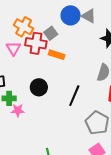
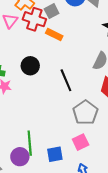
black line: (74, 96) -> (66, 80), turned -55

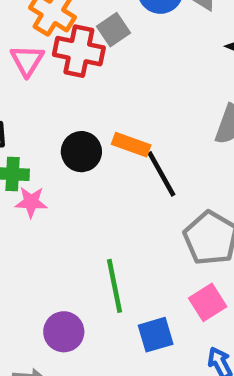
orange rectangle: (54, 34) -> (131, 145), moved
green line: (30, 143) -> (114, 286), moved
purple circle: (20, 157) -> (64, 332), moved

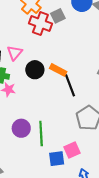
pink triangle: (27, 61) -> (15, 53), moved
pink square: (208, 302) -> (72, 150), moved
purple circle: (64, 332) -> (21, 128), moved

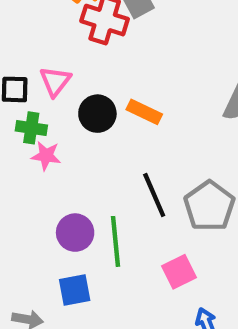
black line: (70, 85) -> (154, 195), moved
blue square: (57, 159) -> (75, 290), moved

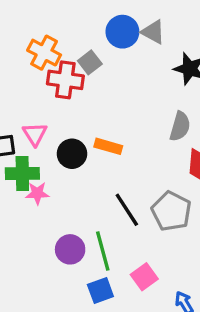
green cross: (31, 128) -> (22, 174), size x1.4
pink square: (179, 272) -> (144, 277), moved
blue square: (75, 290) -> (100, 291), moved

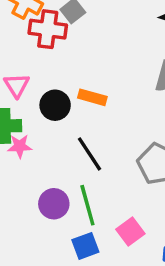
black line: (127, 210) -> (89, 154), moved

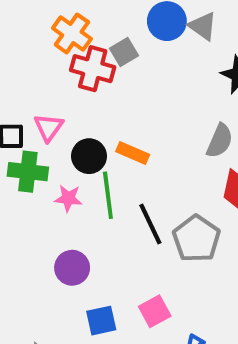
pink star: (20, 146) -> (68, 198), moved
black line: (89, 154) -> (150, 224), moved
green line: (87, 205) -> (108, 195), moved

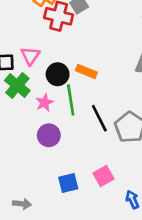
green cross: (28, 172) -> (17, 85), turned 35
pink star: (68, 198) -> (45, 103), turned -30
purple circle: (72, 268) -> (49, 135), moved

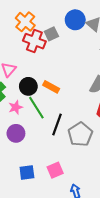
green line: (71, 100) -> (36, 108), turned -30
black line: (99, 118) -> (57, 125), turned 40

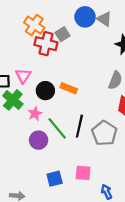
green line: (36, 108) -> (57, 128), moved
pink square: (55, 170) -> (83, 173), turned 35

